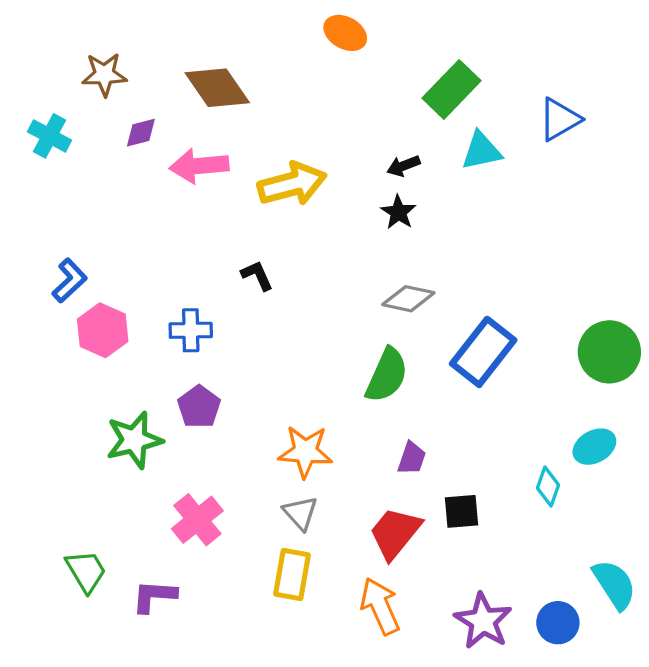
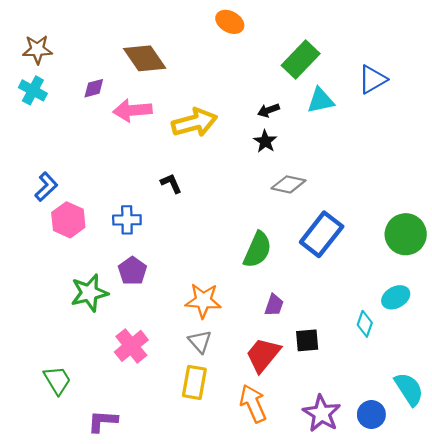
brown star: (104, 74) -> (37, 50), moved
gray diamond: (408, 299) -> (288, 184), moved
purple L-shape: (154, 596) -> (103, 421), moved

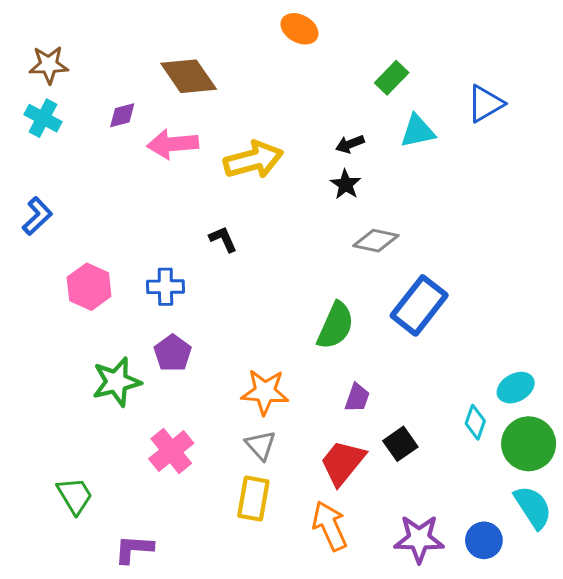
green rectangle: (301, 59) -> (392, 78), size x0.7
blue L-shape: (46, 187) -> (37, 216), moved
green circle: (406, 234) -> (529, 444), moved
black square: (307, 340) -> (400, 444), turned -30
purple star: (322, 413) -> (419, 539), turned -30

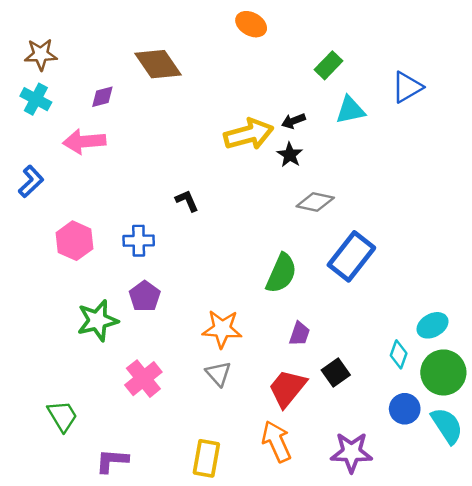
pink arrow: (173, 144) -> (84, 141), moved
yellow arrow: (253, 160) -> (249, 134), moved
yellow rectangle: (253, 499) -> (206, 458), moved
blue circle: (484, 540) -> (405, 409), moved

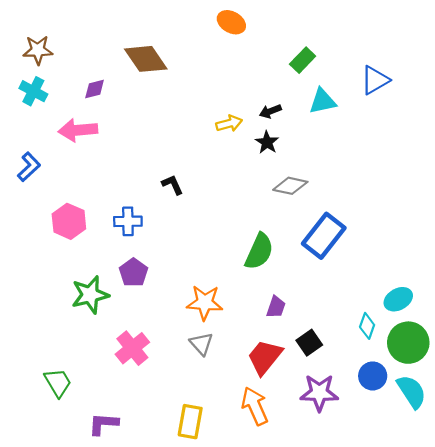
yellow arrow: (249, 134) -> (229, 123), size x0.6
purple star: (351, 452) -> (319, 393), moved

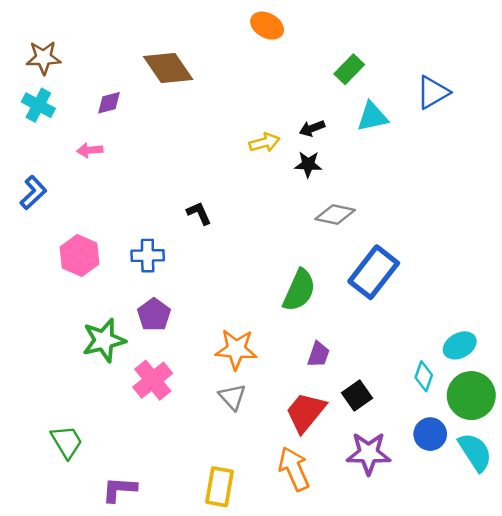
pink arrow: (78, 130) -> (90, 150), size x0.6
black star: (267, 142) -> (308, 164), turned -30
pink cross: (132, 348) -> (153, 380), moved

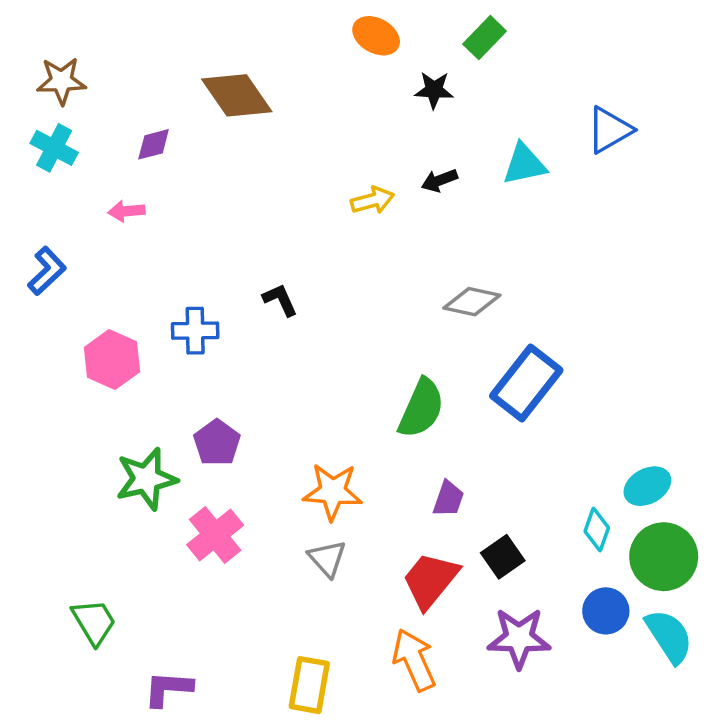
green rectangle: (349, 69) -> (485, 38), moved
black star: (308, 164) -> (434, 90), moved
blue cross: (148, 256) -> (195, 331), moved

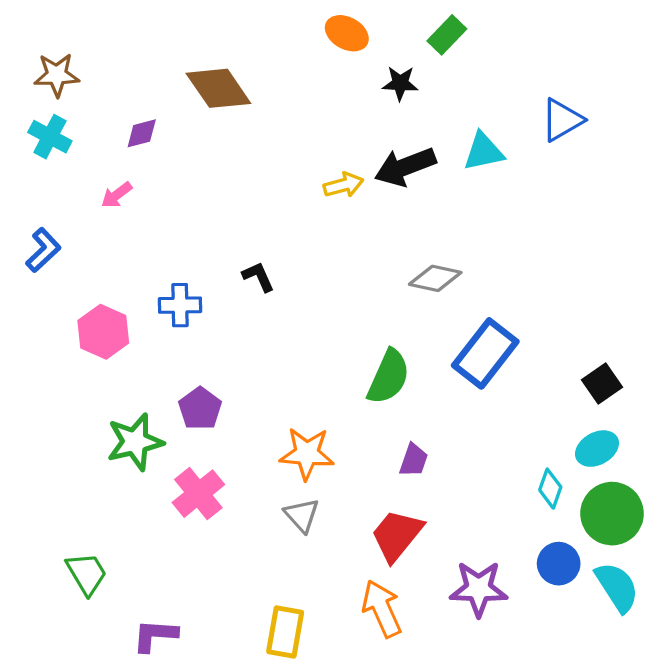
black arrow: (439, 180) -> (405, 167), size x1.8
pink arrow: (126, 211) -> (117, 195), turned -32
black square: (503, 557) -> (602, 383), moved

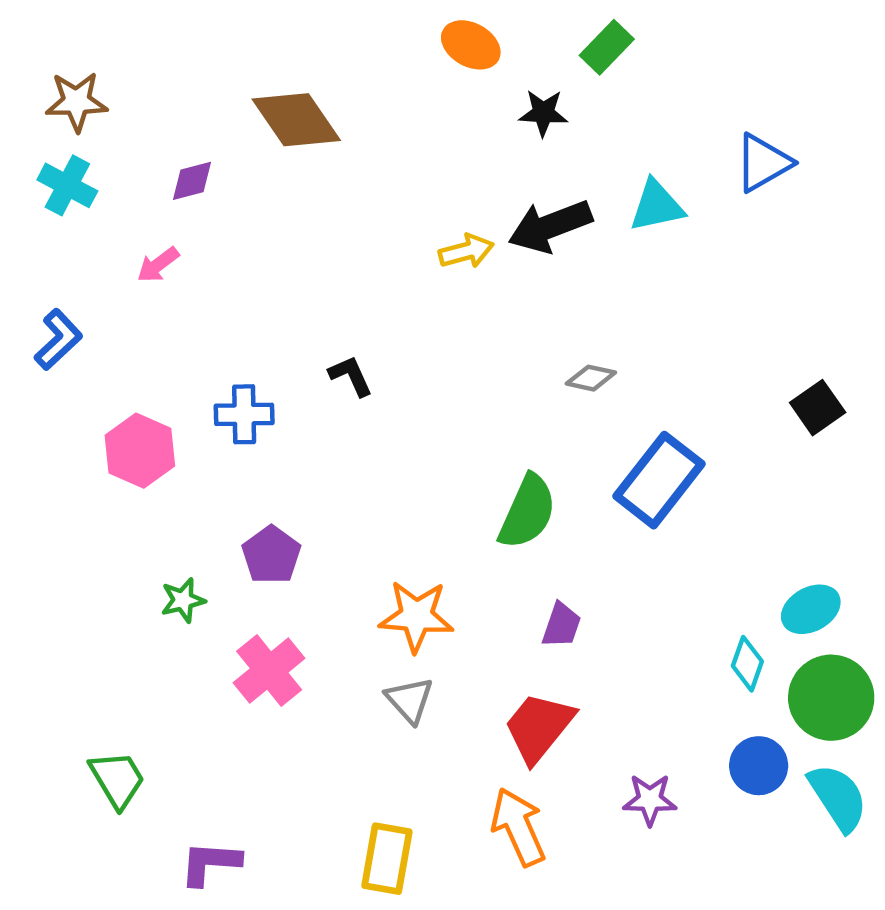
gray diamond: (435, 278) -> (591, 378), size x0.7
black square: (602, 383) -> (818, 408), moved
green star: (135, 442) -> (183, 600), size x0.6
purple star: (479, 589) -> (650, 800), size x0.7

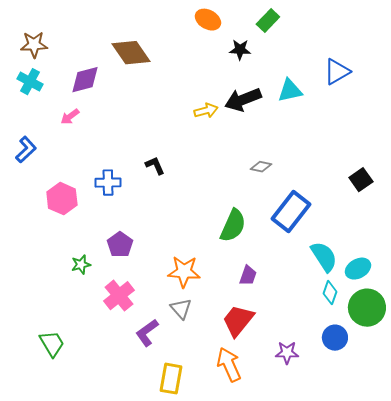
purple diamond: (192, 181) -> (85, 80), size x1.5
cyan semicircle: (838, 797) -> (324, 257), moved
purple L-shape: (210, 863) -> (147, 333), moved, turned -40

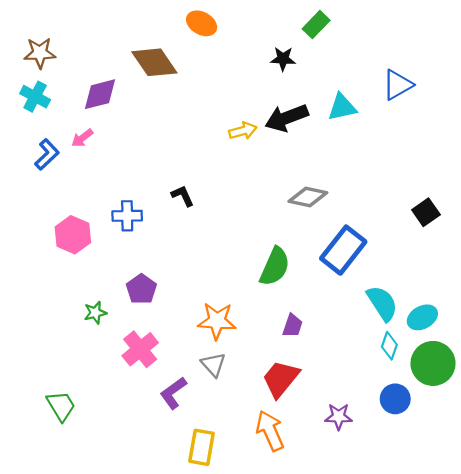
orange ellipse: (208, 20) -> (202, 23), moved
blue L-shape: (26, 150) -> (47, 154), moved
gray diamond: (261, 167) -> (308, 197), size x1.5

